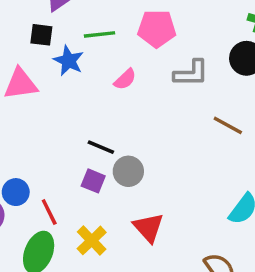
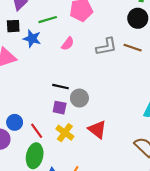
gray L-shape: (191, 73) -> (106, 47), moved
brown line: (228, 125) -> (133, 48), moved
yellow cross: (92, 240) -> (65, 133), moved

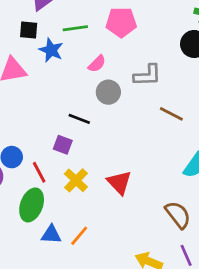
brown line: (133, 48) -> (171, 114), moved
gray circle: (79, 98) -> (108, 92), moved
purple square: (60, 108) -> (63, 145), moved

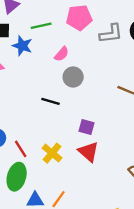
gray L-shape: (147, 75) -> (111, 34), moved
purple square: (63, 145) -> (86, 127), moved

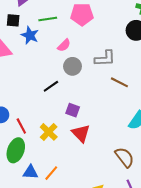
gray L-shape: (111, 34) -> (105, 58), moved
black line: (50, 101) -> (51, 86), turned -56
purple square: (86, 127) -> (73, 110), moved

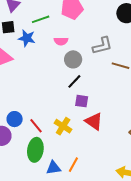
pink semicircle: (64, 45) -> (61, 41), turned 56
black line: (51, 86) -> (74, 81), moved

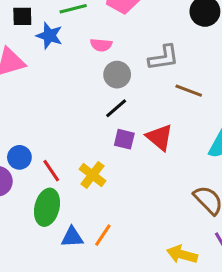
red triangle: (94, 121) -> (160, 137), moved

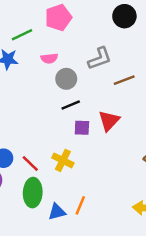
brown line: (189, 91) -> (124, 80), turned -30
black line: (116, 108) -> (71, 105), turned 30
red triangle: (160, 137) -> (109, 121), turned 45

